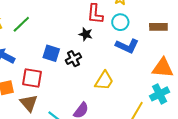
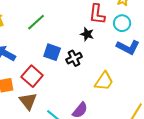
green line: (21, 24) -> (36, 22), moved
red square: (32, 78) -> (32, 76), turned 30

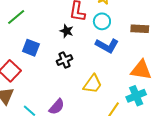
black cross: (74, 58) -> (64, 60), moved
yellow trapezoid: (104, 81) -> (93, 84), moved

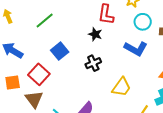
cyan circle: (102, 21) -> (143, 22), moved
blue square: (31, 48) -> (60, 51), turned 30

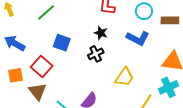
black star: (95, 34) -> (101, 33), moved
blue square: (60, 51) -> (62, 43), turned -30

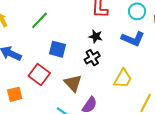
orange square: (16, 75) -> (15, 94), moved
brown triangle: (37, 91) -> (73, 83), moved

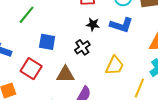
black star: (96, 36) -> (93, 24), moved
brown triangle: (73, 83) -> (65, 74), turned -42

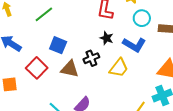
yellow trapezoid: (115, 66) -> (119, 68), moved
brown triangle: (65, 74) -> (70, 69), moved

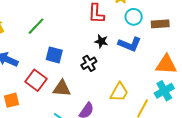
yellow trapezoid: (119, 68) -> (119, 92), moved
brown triangle: (70, 69) -> (62, 88), moved

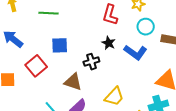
green line: (36, 26) -> (49, 13), turned 36
blue square: (54, 55) -> (60, 45), turned -30
brown triangle: (62, 88) -> (73, 82), moved

